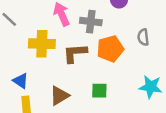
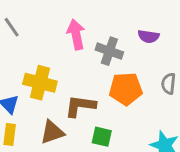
yellow cross: (42, 44) -> (40, 83), moved
brown L-shape: (75, 53) -> (80, 106), moved

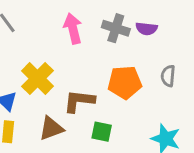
gray cross: (109, 51) -> (116, 28), moved
yellow cross: (40, 83) -> (38, 78), turned 32

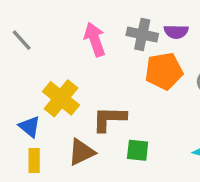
orange pentagon: (125, 82) -> (164, 71), moved

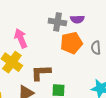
pink arrow: (95, 39) -> (21, 38), moved

